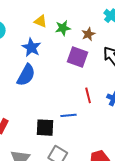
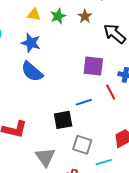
purple square: (78, 57) -> (93, 66), moved
blue semicircle: (26, 75) -> (32, 72), turned 115
red line: (88, 95) -> (111, 92), moved

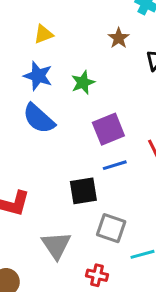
yellow triangle: (34, 15) -> (43, 34), turned -32
green star: (58, 16) -> (83, 83), moved
purple square: (93, 66) -> (108, 129), moved, turned -30

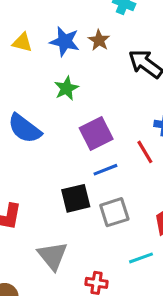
yellow triangle: (43, 34) -> (22, 42), turned 40
blue star: (38, 76) -> (65, 41), moved
gray square: (111, 228) -> (114, 212), moved, turned -32

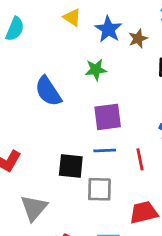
red line: (145, 152) -> (140, 159), moved

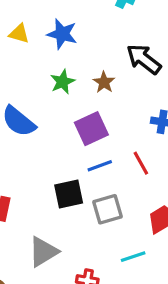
brown star: (138, 39) -> (104, 82), moved
gray triangle: (34, 208) -> (43, 252), turned 36

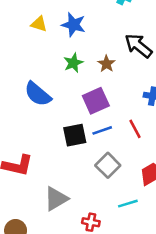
black square: (69, 194) -> (75, 135), moved
gray square: (107, 209) -> (108, 165), turned -30

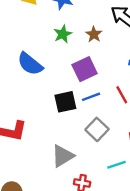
gray triangle: (56, 199) -> (63, 156), moved

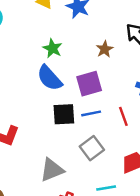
green star: (63, 34) -> (53, 48), moved, turned -30
blue semicircle: (30, 64) -> (50, 78), moved

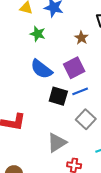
green star: (53, 48) -> (38, 34), moved
black square: (64, 114) -> (58, 96), turned 30

